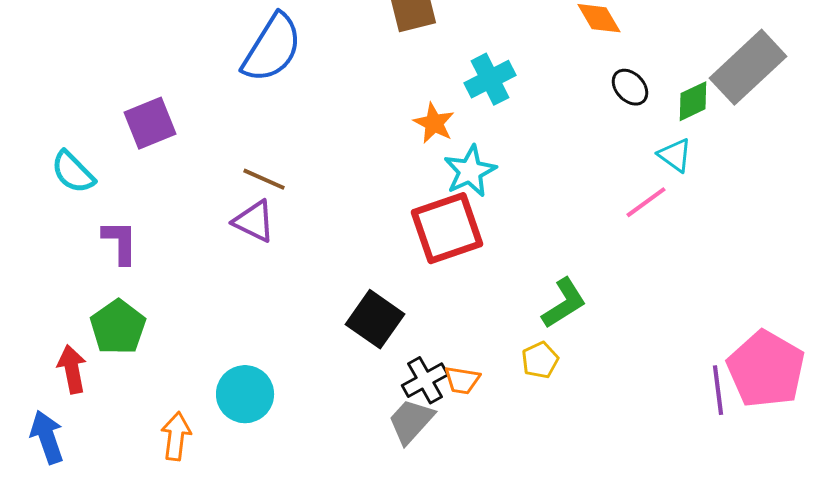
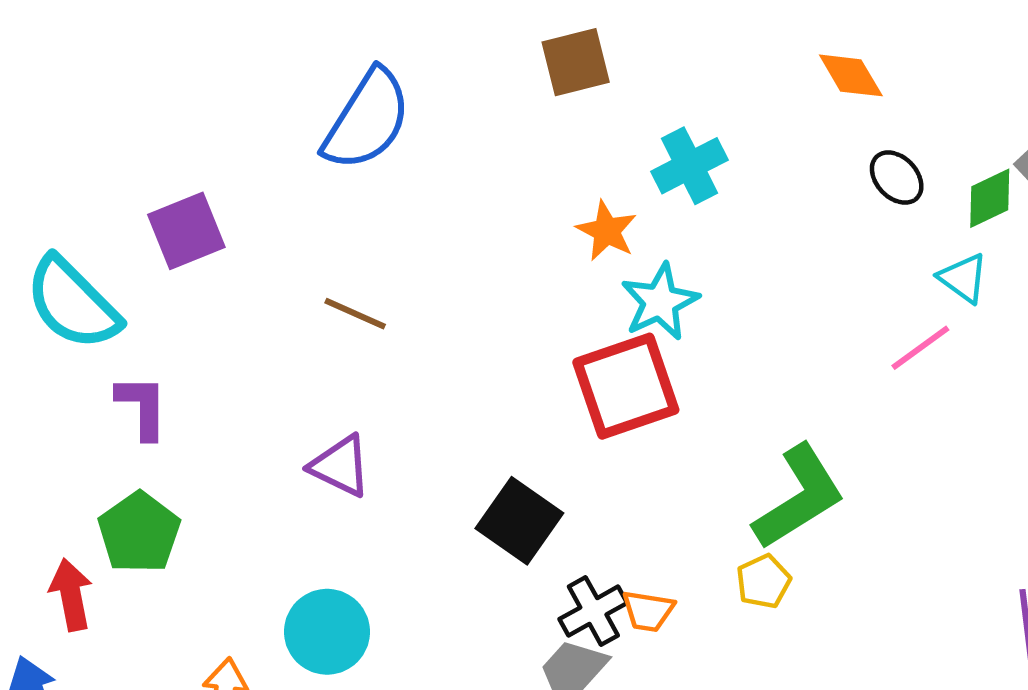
cyan semicircle: (73, 172) -> (73, 303), size x1.5
purple triangle: (254, 221) -> (340, 466), moved
green L-shape: (564, 303) -> (799, 497), size x1.4

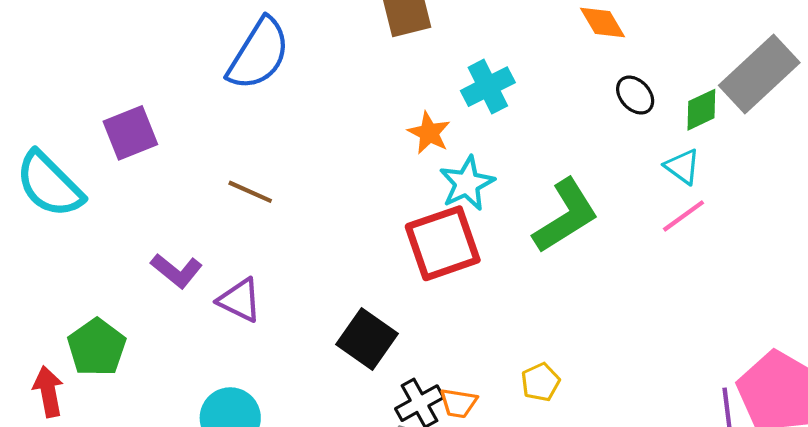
pink line: (920, 348) -> (683, 216), moved
purple L-shape: (142, 407) -> (177, 271), moved, turned 129
green L-shape: (799, 497) -> (566, 216), moved

